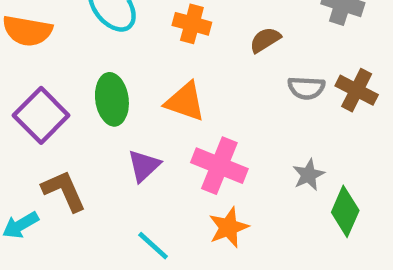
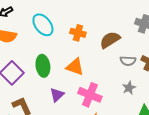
brown semicircle: (265, 40) -> (110, 40), size x1.5
gray star: (309, 175) -> (129, 88), moved

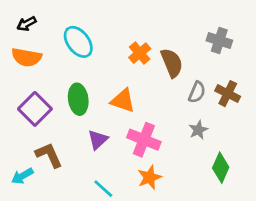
orange cross: (78, 33) -> (140, 53), moved, turned 35
brown semicircle: (110, 40) -> (172, 63), turned 100
gray semicircle: (128, 61) -> (197, 92), turned -70

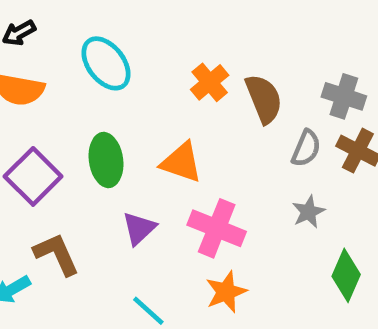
gray cross: (219, 41) -> (344, 96), moved

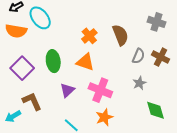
cyan ellipse: (106, 63) -> (40, 18), moved
orange cross: (210, 82) -> (89, 36), moved
gray cross: (344, 96) -> (157, 22), moved
green diamond: (346, 275) -> (156, 110), turned -40

